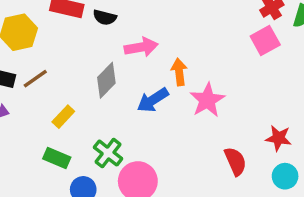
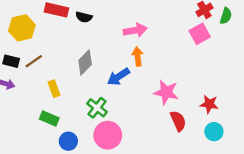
pink arrow: (141, 47) -> (135, 30), moved
pink star: (207, 100) -> (166, 92), moved, turned -30
yellow rectangle: (63, 117) -> (54, 89), turned -63
green cross: (108, 153) -> (97, 108), moved

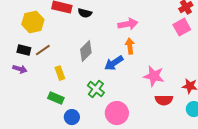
red semicircle: (178, 121) -> (164, 100), turned 114
pink circle: (108, 135) -> (117, 113), moved

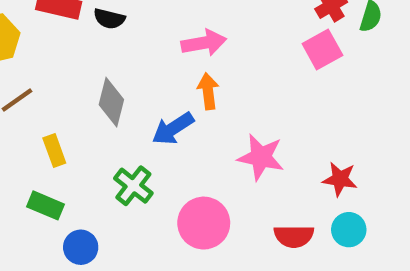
gray diamond: (86, 51) -> (111, 102), turned -30
red semicircle: (164, 100) -> (294, 236), moved
pink circle: (117, 113) -> (204, 223), moved

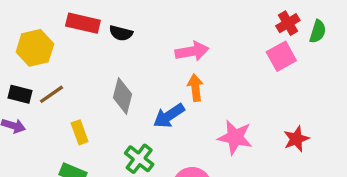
red star: (340, 179) -> (296, 139), moved, turned -30

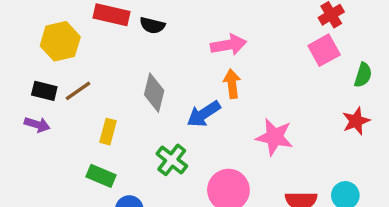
green semicircle: (318, 31) -> (363, 75), moved
yellow rectangle: (80, 132) -> (108, 132), turned 35
red star: (296, 139) -> (356, 121), moved

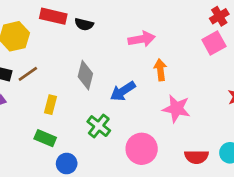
orange arrow: (232, 84) -> (160, 70), moved

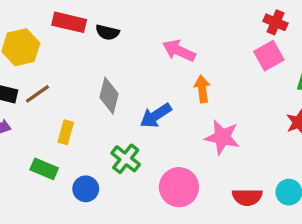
red cross: (219, 16) -> (276, 22), turned -36
pink arrow: (142, 39) -> (179, 51), turned -145
green rectangle: (45, 138) -> (44, 169), moved
blue circle: (67, 164) -> (86, 189), moved

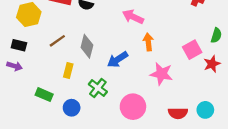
pink square: (269, 56) -> (192, 50), moved
brown line: (37, 94) -> (57, 41), moved
yellow rectangle: (66, 132) -> (68, 70), moved

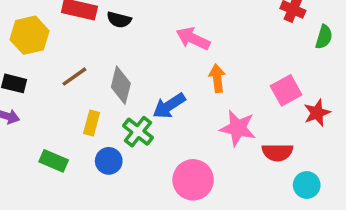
green semicircle: (216, 35) -> (324, 37), moved
green cross: (98, 88) -> (138, 132), moved
blue circle: (72, 108) -> (109, 161), moved
red semicircle: (178, 113) -> (277, 152), moved

